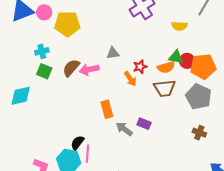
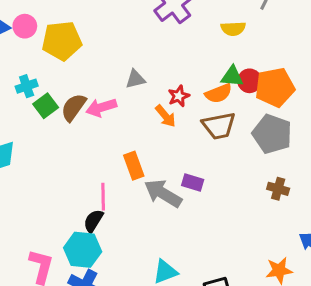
green square: (44, 71) -> (46, 106), moved, turned 35
gray arrow: (124, 129) -> (163, 193), size x1.4
pink line: (88, 154) -> (103, 197), moved

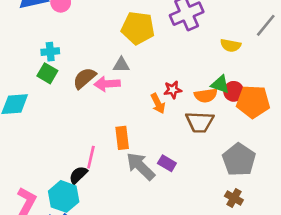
yellow pentagon: (62, 41) -> (138, 28), moved
gray triangle: (135, 79) -> (121, 65), moved
green square: (46, 106) -> (47, 73), moved, turned -36
gray pentagon: (272, 134) -> (239, 160), moved
brown cross: (278, 189) -> (234, 198), moved

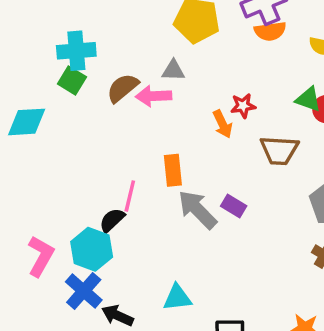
cyan cross: (50, 52) -> (76, 51), size x1.5
orange semicircle: (206, 95) -> (270, 31), moved

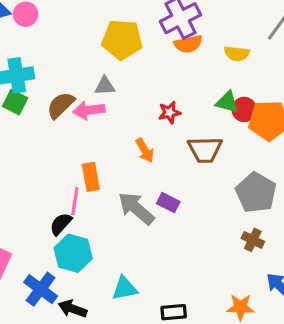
orange arrow: (223, 124) -> (145, 150), moved
orange rectangle: (173, 170) -> (91, 177), moved
cyan hexagon: (92, 249) -> (73, 253), moved

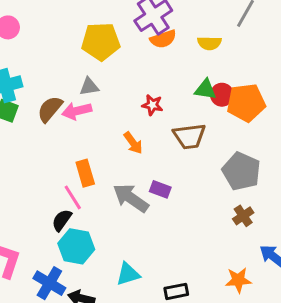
red star: (170, 112) -> (152, 105), turned 30
pink line: (75, 201) -> (73, 197), turned -35
brown cross: (253, 240) -> (243, 216), turned 36

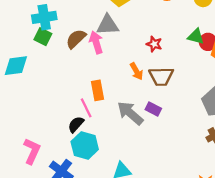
gray triangle: (89, 87) -> (108, 25), size x1.5
pink arrow: (77, 111) -> (96, 42), turned 80
brown trapezoid: (189, 136) -> (161, 76), moved

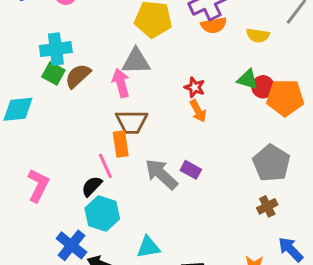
brown semicircle: (76, 39) -> (78, 76), moved
orange arrow: (136, 71) -> (198, 111), moved
brown trapezoid: (161, 76) -> (132, 122), moved
pink L-shape: (32, 151) -> (38, 185), moved

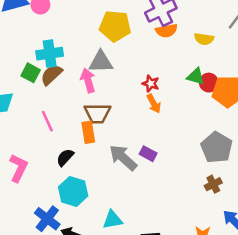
cyan cross: (56, 49) -> (50, 54), moved
pink line: (105, 166) -> (47, 121), moved
black semicircle: (92, 186) -> (65, 157), moved

